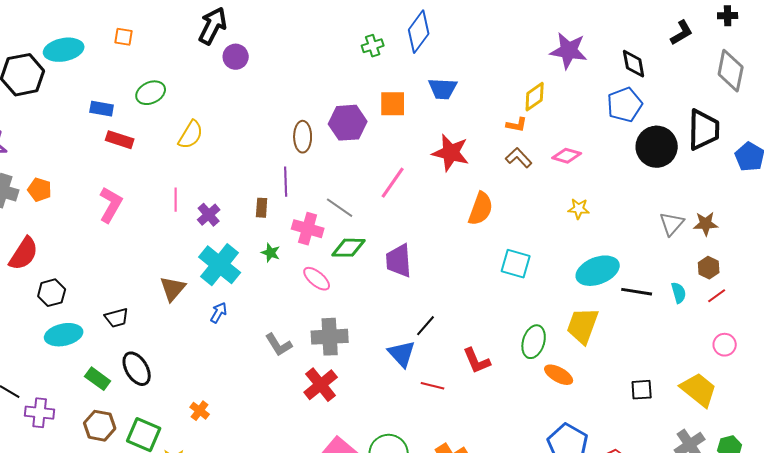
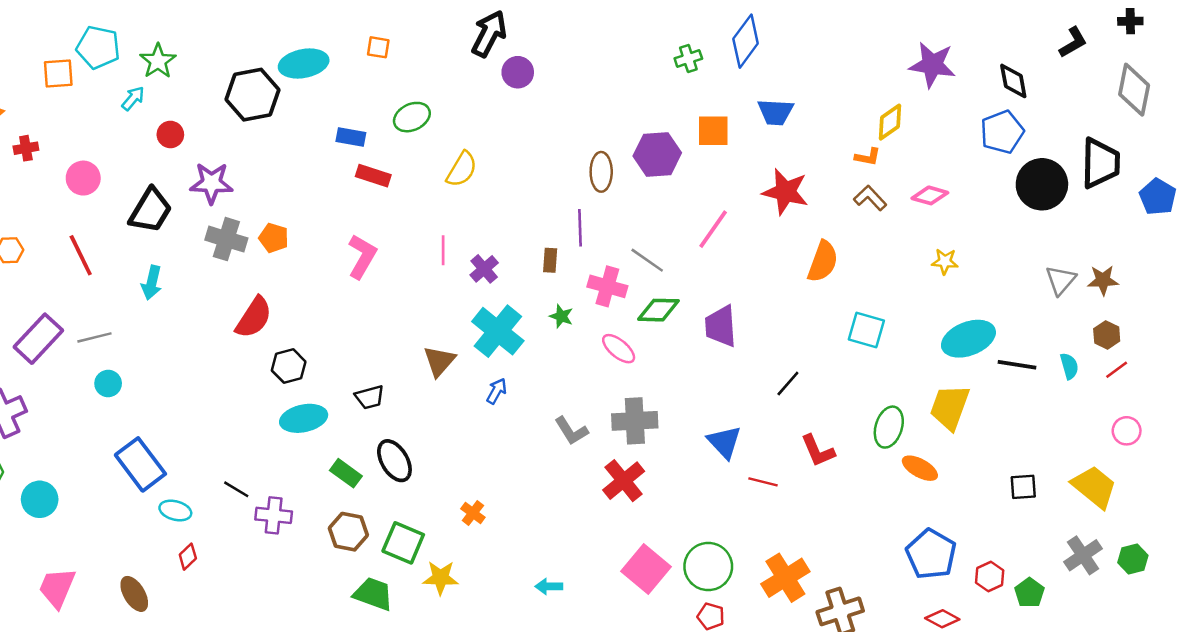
black line: (426, 326) -> (788, 383), moved

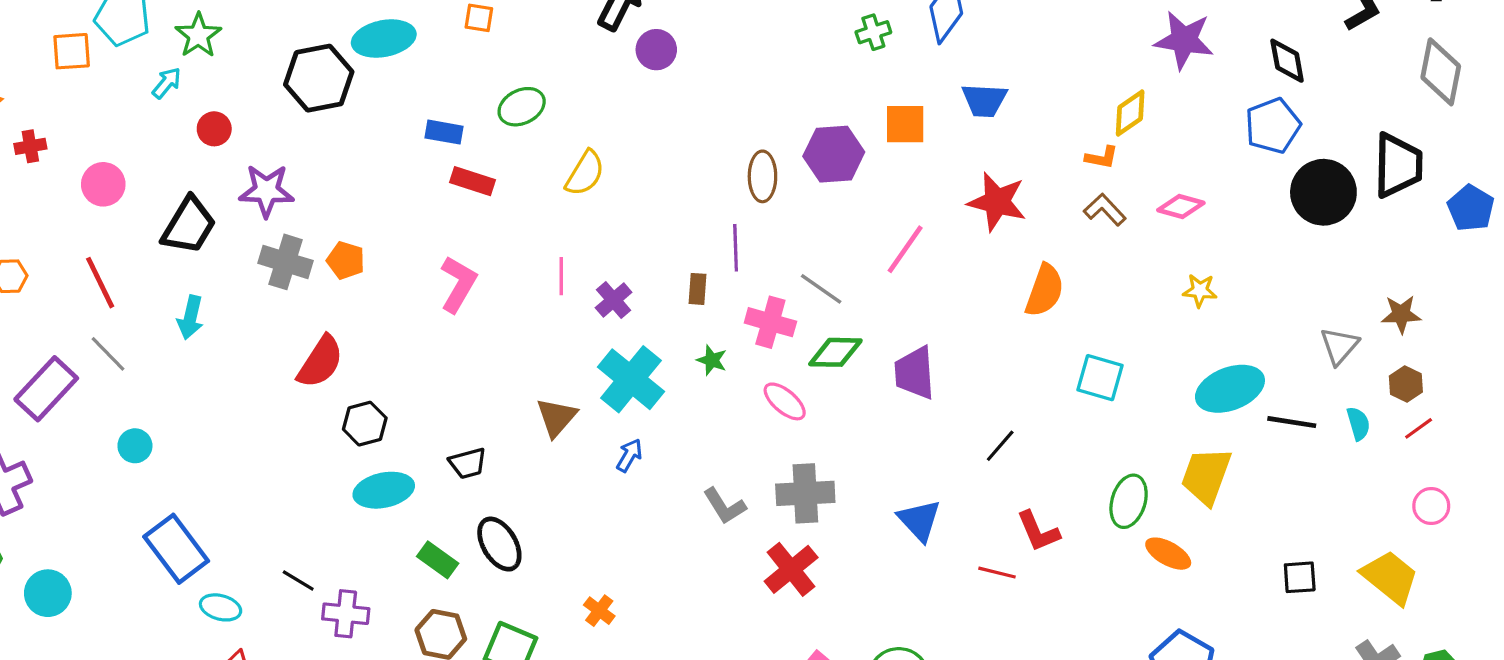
gray triangle: (1061, 280) -> (1339, 346), moved
gray line: (94, 337) -> (108, 354), moved, turned 60
red line: (763, 482) -> (997, 573), moved

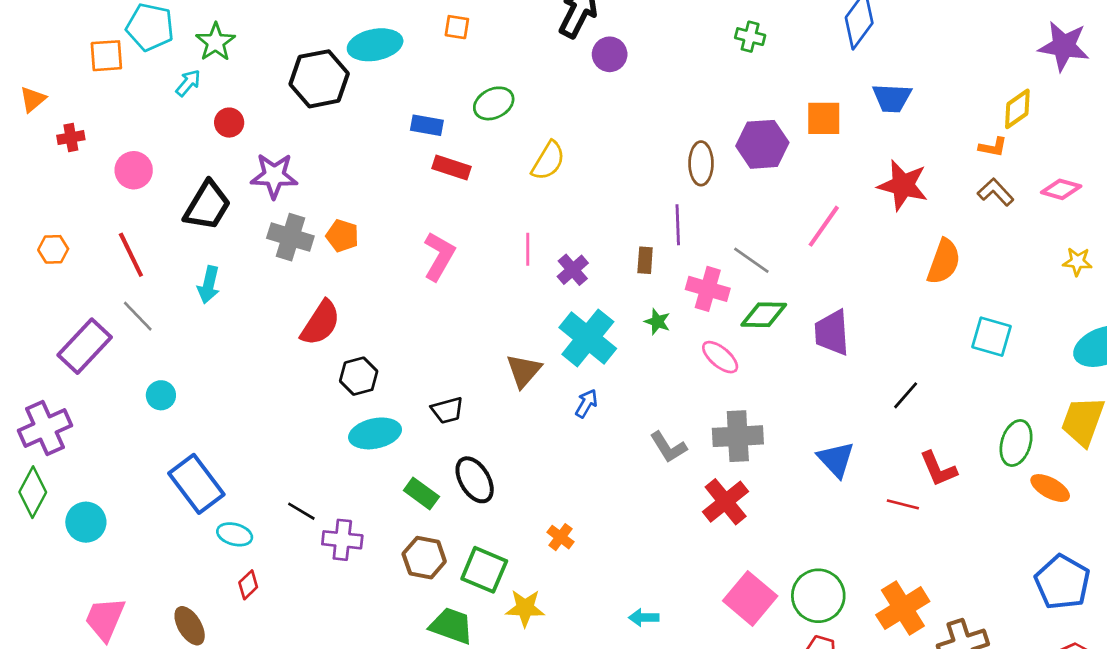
green cross: (873, 32) -> (750, 37), moved, turned 32

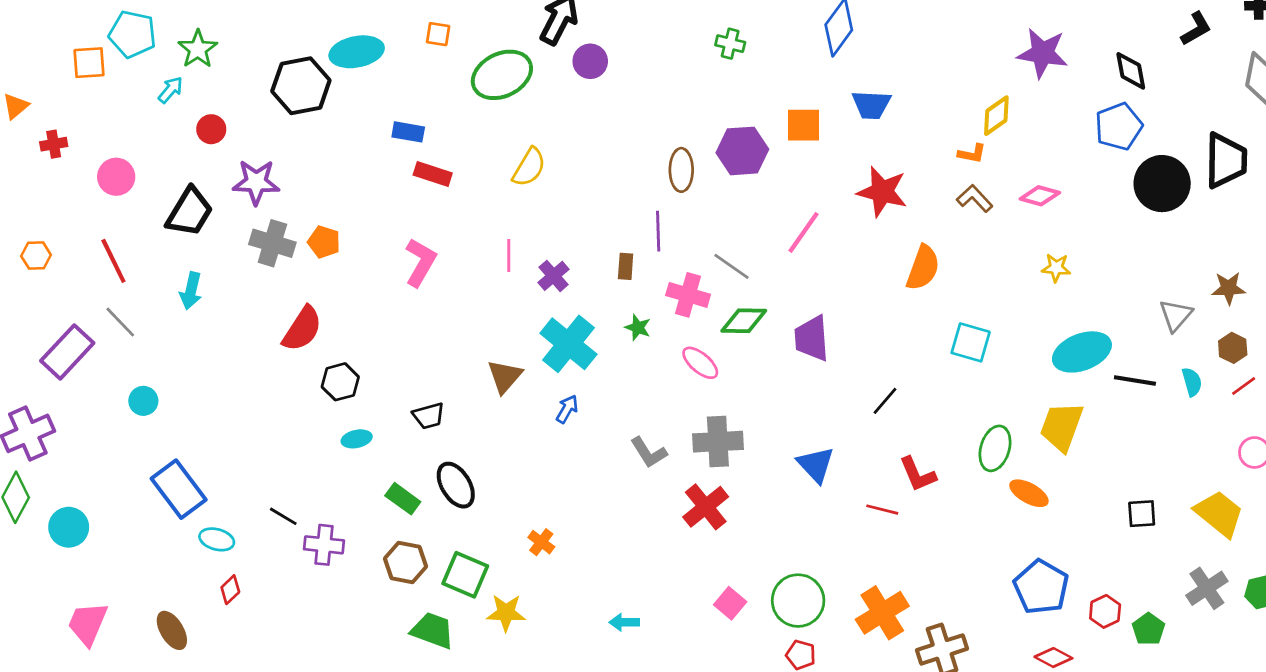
green ellipse: (494, 103) -> (502, 75), moved, size x1.5
cyan ellipse: (375, 433) -> (357, 439), size x0.6
pink square: (750, 598) -> (730, 603), size x0.6

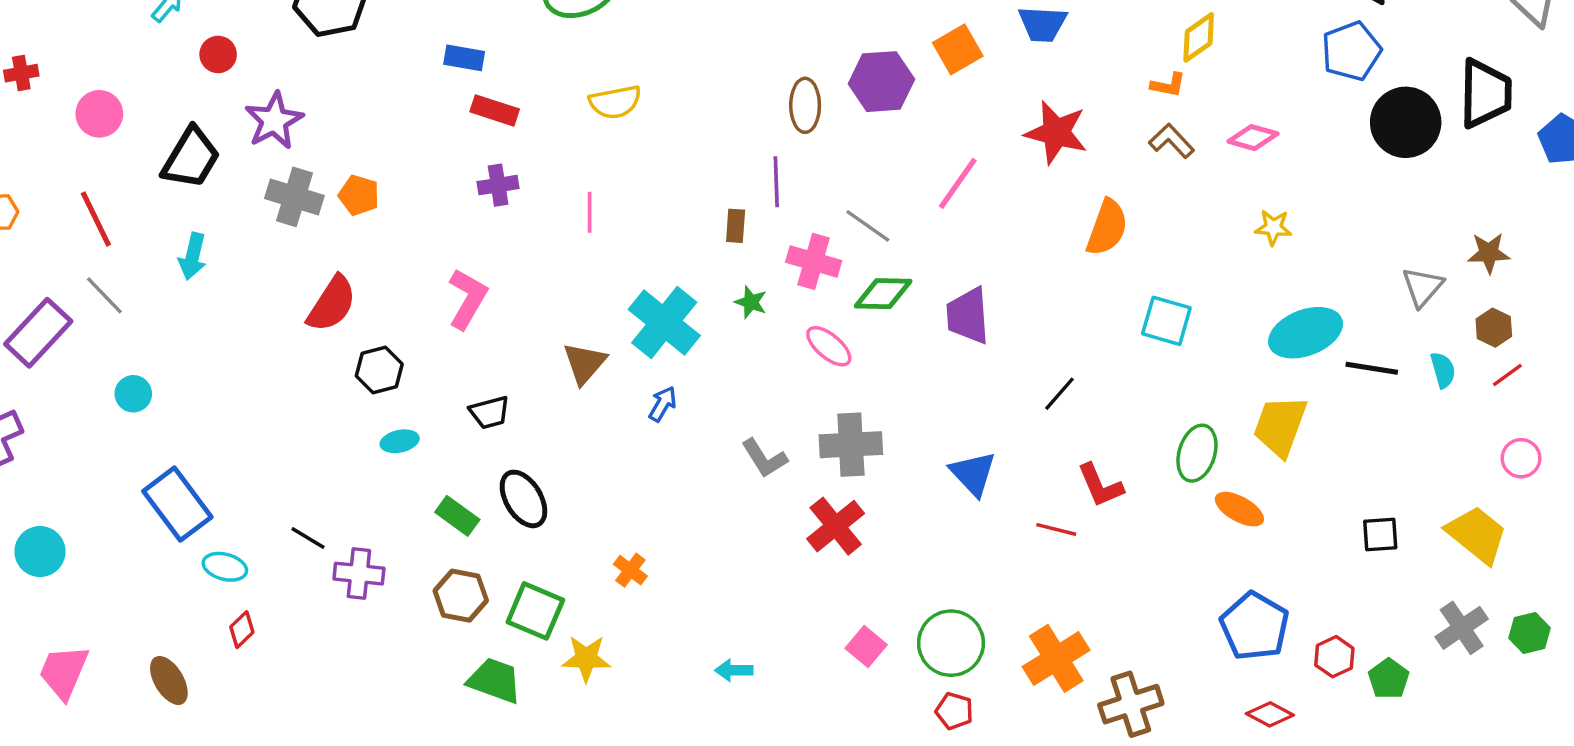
orange square: (803, 125) -> (958, 49), turned -30
yellow semicircle: (529, 167) -> (615, 102), turned 48
purple star: (256, 182) -> (274, 121), turned -30
pink L-shape: (420, 262) -> (467, 299), moved
purple cross: (554, 276) -> (498, 185), moved, turned 32

